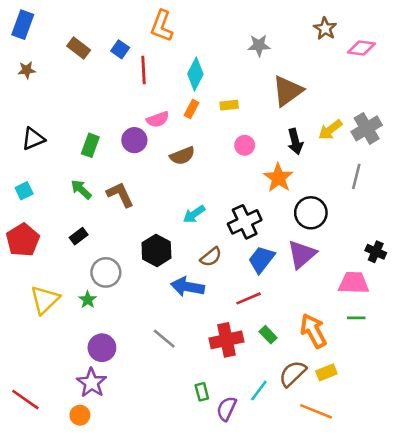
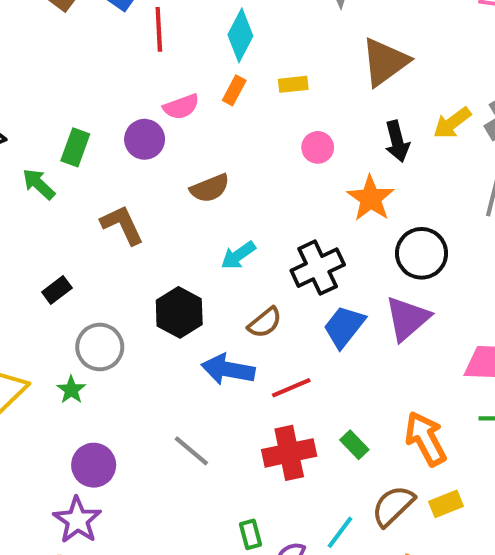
brown semicircle: (182, 156) -> (210, 188), moved
green arrow: (81, 189) -> (39, 184), moved
red line: (249, 298) -> (291, 388), moved

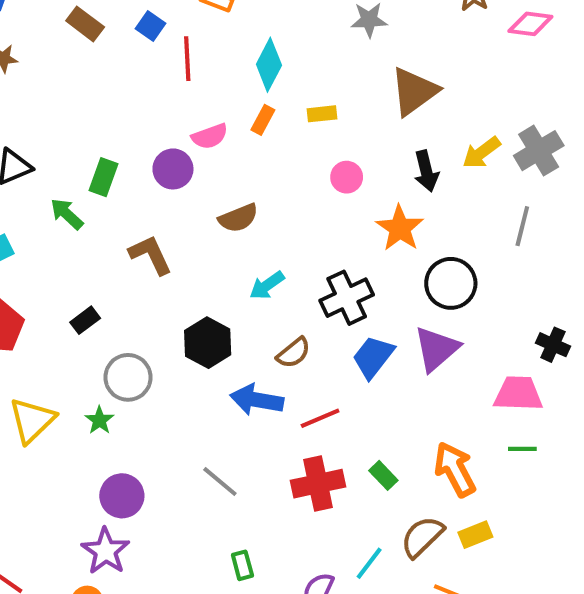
green rectangle: (250, 534) -> (242, 565), moved

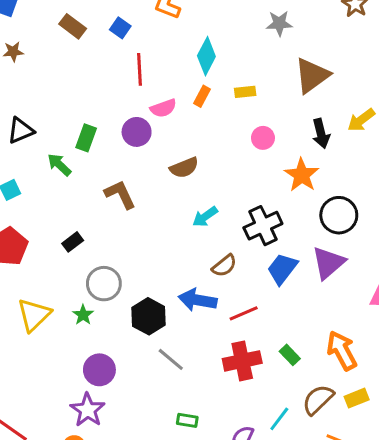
red line: (187, 59) -> (140, 69), moved
black hexagon: (208, 343) -> (148, 316), moved
green rectangle: (242, 565) -> (187, 420), turned -66

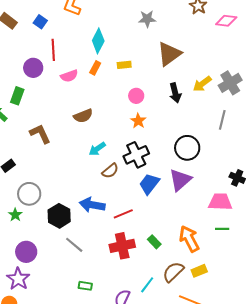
purple circle: (137, 132) -> (33, 68), moved
orange star: (302, 175) -> (138, 121), moved, size x0.7
brown semicircle: (224, 266) -> (110, 171), moved

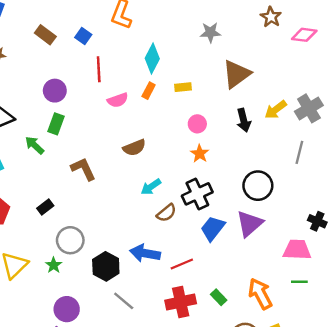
purple circle: (33, 68) -> (55, 91), moved

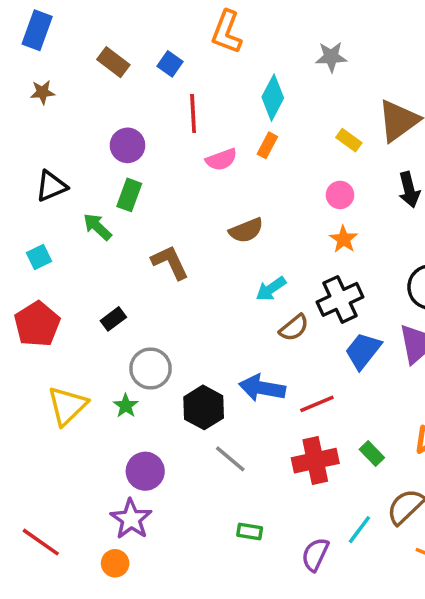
gray star: (210, 32) -> (331, 57), moved
yellow rectangle: (183, 87) -> (349, 140), moved, turned 42

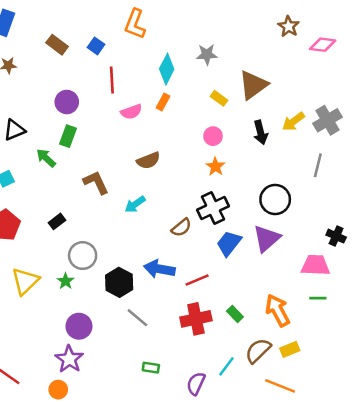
gray star: (331, 57) -> (207, 54), moved
cyan arrow: (271, 289) -> (135, 204), moved

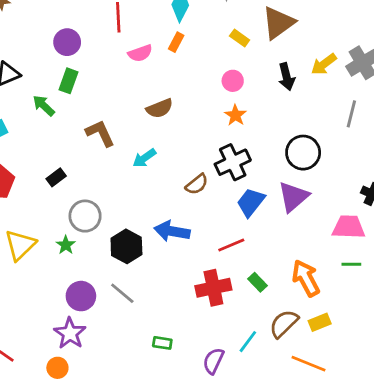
red line: (197, 280) -> (231, 245), moved
gray line: (137, 318) -> (122, 293), moved

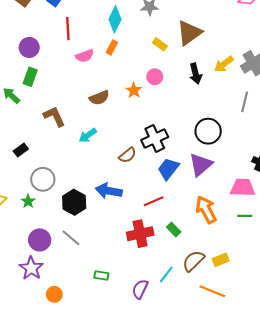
orange star: (235, 115) -> (134, 90), moved
orange arrow: (306, 278) -> (206, 210), moved
orange circle: (57, 368) -> (54, 294), moved

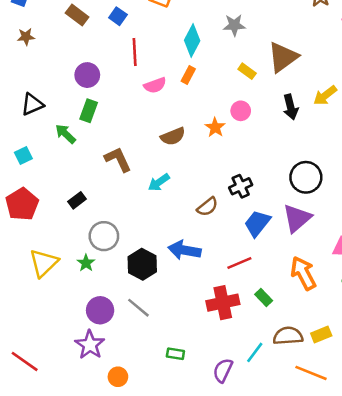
black cross: (155, 138) -> (241, 186), size x0.7
brown semicircle: (193, 261) -> (288, 336), turned 40

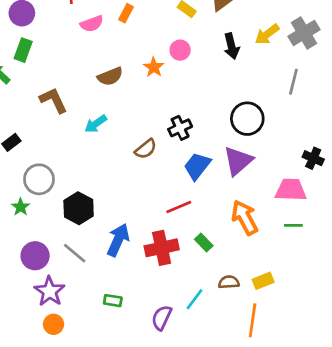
blue arrow: (184, 250) -> (118, 240), moved, turned 104
brown semicircle: (288, 336) -> (229, 282), size x0.7
purple star: (90, 345) -> (50, 291), moved
orange line: (311, 373) -> (253, 320), turned 76

